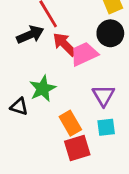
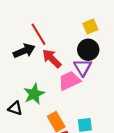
pink trapezoid: (84, 54) -> (69, 81), moved
purple triangle: (103, 95) -> (83, 67), moved

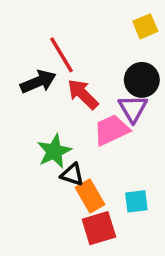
yellow square: (90, 27) -> (145, 26), moved
black triangle: (15, 108) -> (72, 175), moved

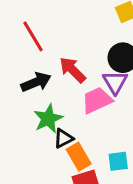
red line: (61, 55) -> (33, 36), moved
black arrow: (38, 82) -> (36, 82), moved
black triangle: (72, 175) -> (63, 138), turned -45

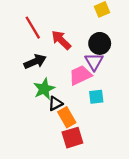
red arrow: (73, 70) -> (61, 40), moved
cyan square: (118, 161) -> (96, 97), moved

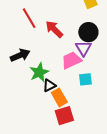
black arrow: (35, 62) -> (20, 55), moved

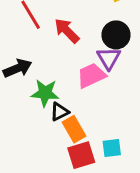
green star: (39, 72) -> (45, 93), turned 30
cyan square: (85, 79) -> (112, 148), moved

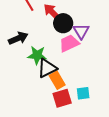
black circle: (116, 35) -> (63, 23), moved
black triangle: (60, 112) -> (47, 68), size x1.5

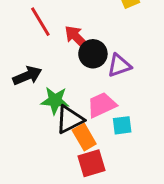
purple triangle: (81, 31) -> (119, 65), turned 42
pink trapezoid: (69, 43) -> (102, 105), moved
cyan square: (83, 93) -> (122, 125), moved

